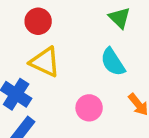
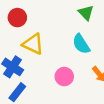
red circle: (38, 21) -> (17, 18), moved

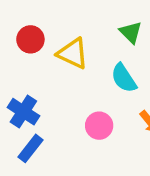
yellow triangle: (33, 44) -> (73, 53), moved

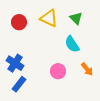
yellow triangle: (73, 53) -> (49, 18), moved

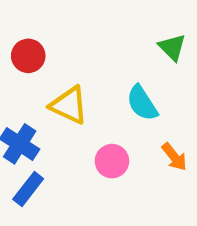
yellow triangle: (49, 18) -> (69, 105), moved
green triangle: (76, 18) -> (172, 47), moved

